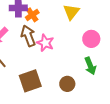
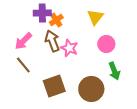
pink circle: (91, 39) -> (106, 44), moved
brown circle: (67, 84) -> (91, 89), size x1.6

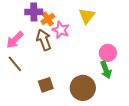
pink circle: (106, 44) -> (108, 53), moved
pink star: (69, 48) -> (61, 30), moved
brown square: (54, 86) -> (46, 85), size x0.7

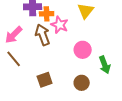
orange cross: (48, 19) -> (47, 14), turned 32
pink circle: (108, 53) -> (83, 50), moved
brown circle: (83, 88) -> (82, 83), size x0.6

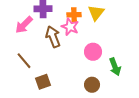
orange cross: (47, 14) -> (74, 15), moved
pink arrow: (14, 35) -> (24, 25), moved
brown square: (45, 80) -> (43, 82), moved

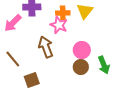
brown arrow: (53, 37) -> (46, 47), moved
brown circle: (92, 85) -> (81, 67), moved

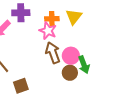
brown arrow: (46, 47) -> (53, 53), moved
green arrow: (104, 65) -> (84, 65), moved

